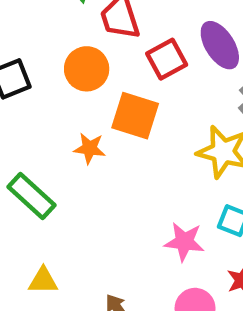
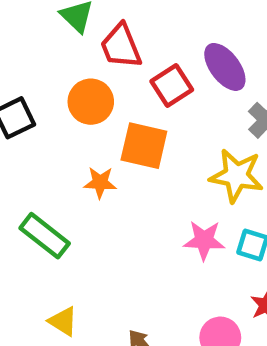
pink star: (184, 242) -> (204, 240), moved
yellow triangle: (43, 281) -> (63, 321), turned 36

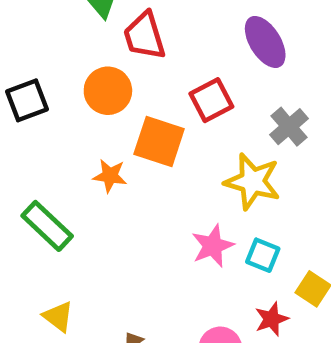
purple ellipse: (225, 67) -> (265, 42), moved
red square: (172, 85) -> (211, 100), moved
pink star: (204, 240) -> (213, 246), turned -30

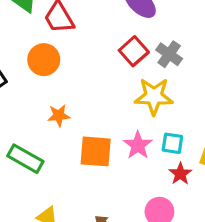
red square: (211, 100) -> (134, 51), moved
orange square: (159, 141) -> (96, 151), moved
red star: (271, 319) -> (180, 174), moved

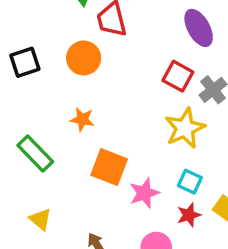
red square: (134, 51) -> (178, 76), turned -36
yellow star: (154, 96) -> (185, 128), turned 30
pink star: (138, 145) -> (144, 193), moved

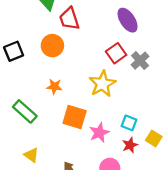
red square: (178, 76) -> (116, 53), turned 30
yellow star: (185, 128) -> (102, 84), moved

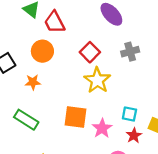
red square: (116, 53) -> (90, 52), moved
gray cross: (140, 61) -> (130, 52), turned 36
orange star: (54, 87) -> (33, 82), moved

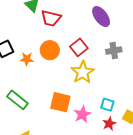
red trapezoid: (55, 22) -> (51, 18), turned -55
orange circle: (42, 51) -> (50, 50), moved
orange star: (33, 82) -> (27, 59), moved

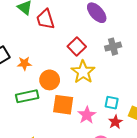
red trapezoid: (51, 18) -> (45, 19), turned 65
orange circle: (50, 50) -> (50, 80), moved
green rectangle: (17, 100) -> (27, 96), moved, turned -45

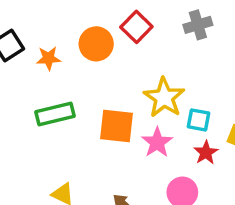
yellow star: (83, 72) -> (164, 98), moved
orange circle: (50, 80) -> (96, 44), moved

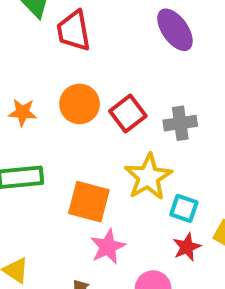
gray cross: (198, 25) -> (180, 123), moved
red square: (136, 27) -> (128, 114), moved
pink star: (157, 142) -> (108, 247), moved

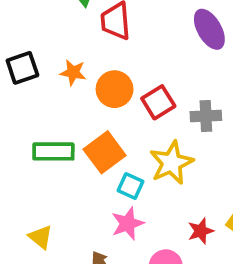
orange star: (23, 112) -> (73, 72), moved
orange square: (89, 202) -> (105, 152), moved, turned 33
cyan square: (184, 208) -> (131, 186), moved

